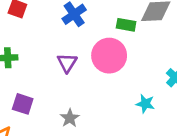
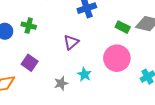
pink circle: (109, 56) -> (117, 58), moved
cyan star: (145, 104) -> (84, 74), moved

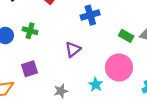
purple square: (30, 63) -> (30, 69), turned 35
cyan star: (84, 74) -> (96, 85), moved

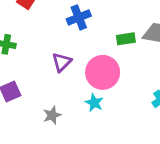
green rectangle: (126, 36) -> (126, 39), turned -32
pink circle: (119, 67) -> (103, 72), moved

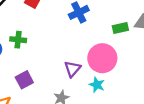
purple triangle: (62, 62) -> (73, 69), moved

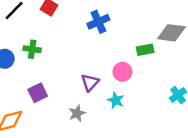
green rectangle: (120, 28) -> (145, 50), moved
pink circle: (102, 58) -> (122, 72), size x0.6

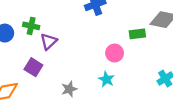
purple triangle: (90, 82) -> (49, 42), moved
purple square: (38, 93) -> (33, 67), turned -36

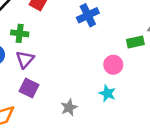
green cross: (31, 26) -> (20, 33), moved
purple triangle: (49, 42) -> (25, 59), moved

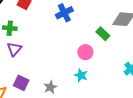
green rectangle: (135, 42) -> (103, 34), turned 56
purple square: (29, 88) -> (21, 83), moved

